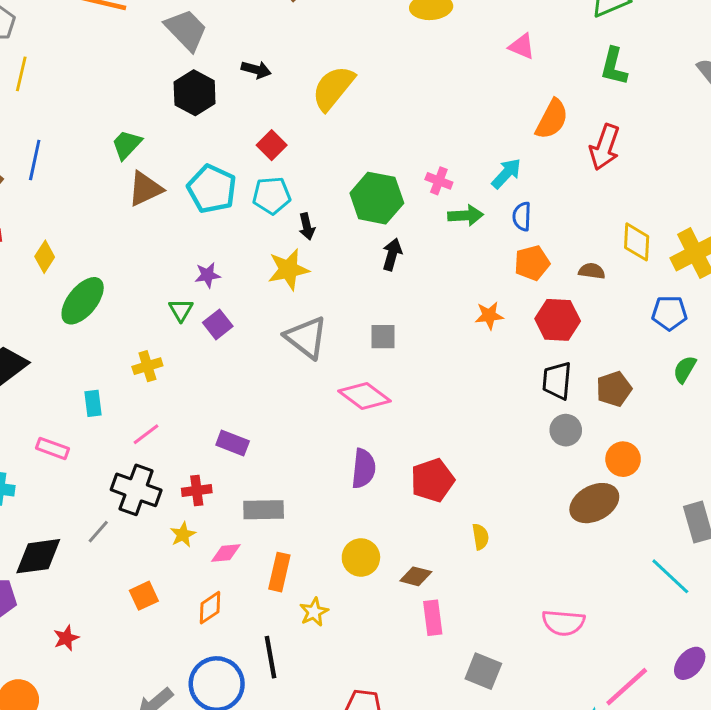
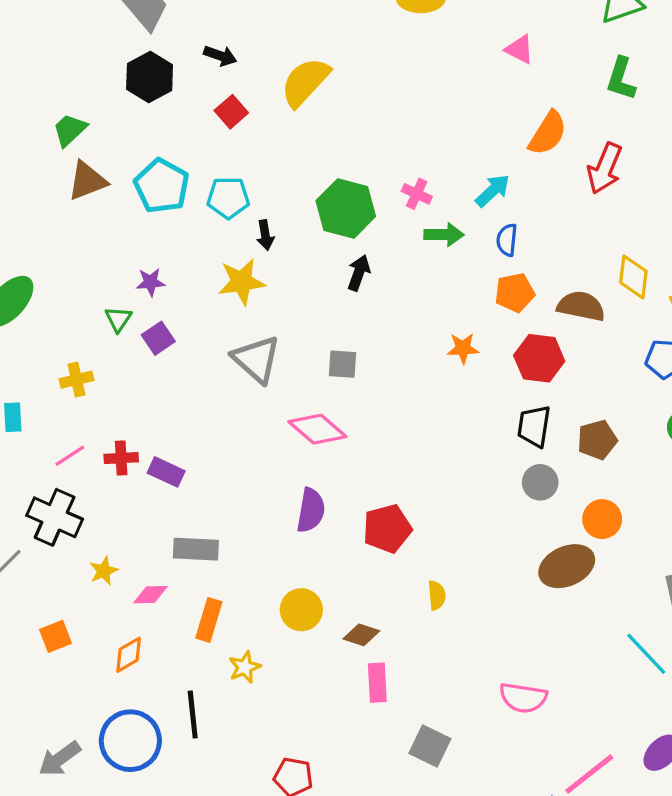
red square: (272, 145) -> (231, 112), moved
brown semicircle: (592, 271) -> (581, 306), size x1.6
red cross: (197, 491) -> (121, 458), moved

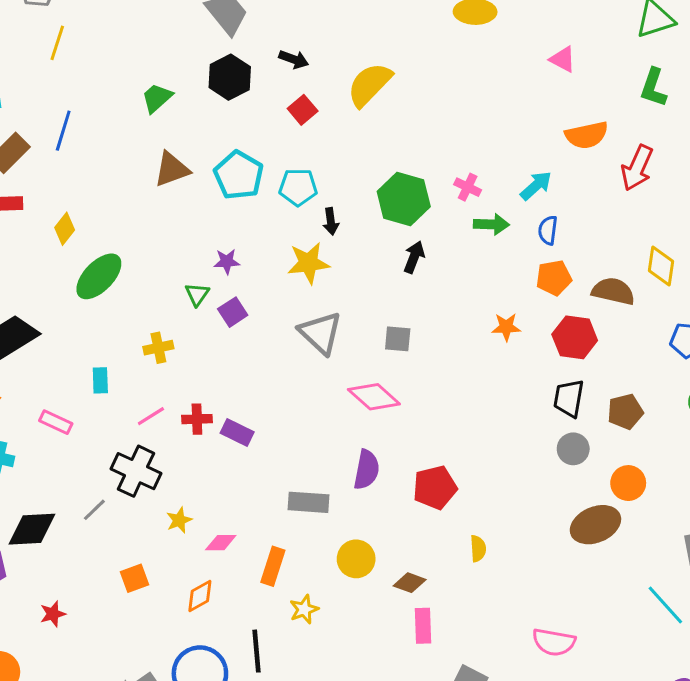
green trapezoid: (70, 130) -> (157, 98), moved
orange semicircle: (548, 133) -> (587, 135), turned 45
gray rectangle: (196, 549) -> (309, 502), moved

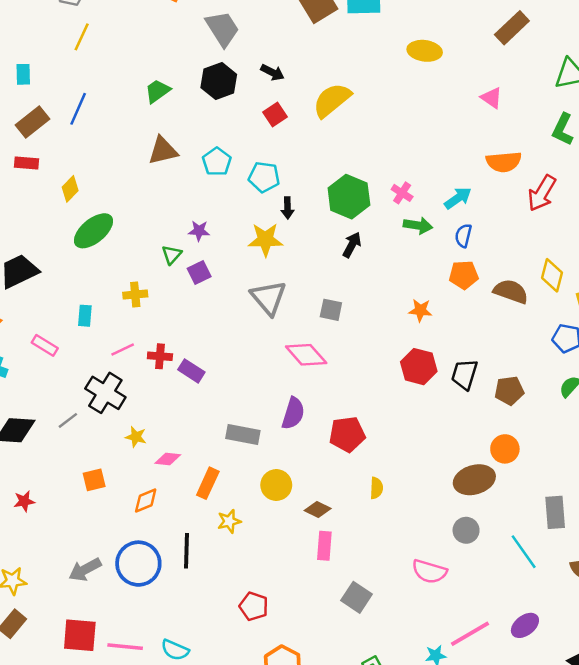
cyan pentagon: (239, 175) -> (217, 162), size x0.7
red hexagon: (575, 337) -> (419, 367), moved
gray circle: (573, 449) -> (466, 530), moved
yellow star: (179, 520) -> (136, 437), turned 30

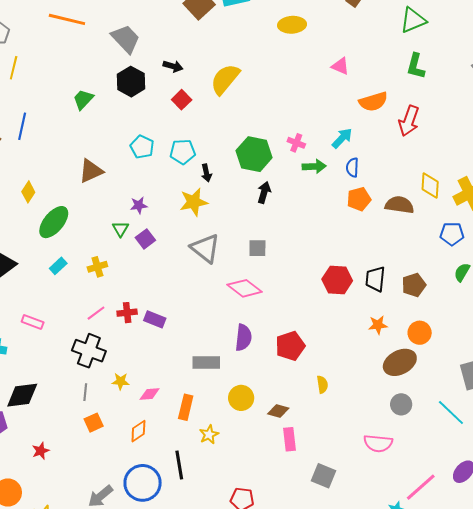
pink triangle: (492, 98) -> (340, 66), moved
brown triangle: (163, 151) -> (91, 171), moved
orange star: (420, 310) -> (378, 325), moved
cyan rectangle: (85, 316) -> (58, 266), moved, turned 54
gray line: (68, 420) -> (85, 392), moved, turned -36

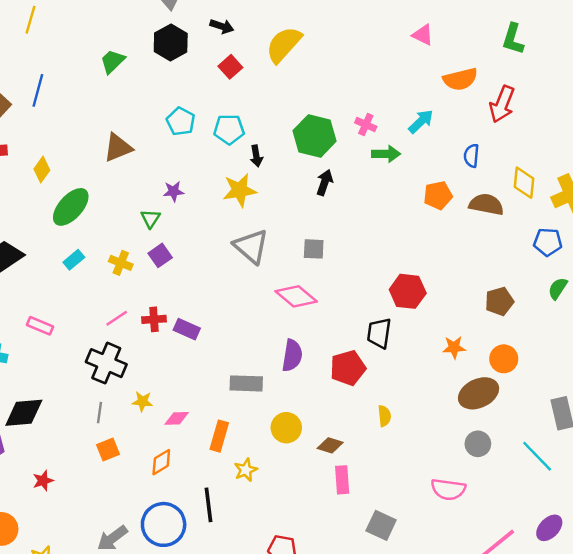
blue semicircle: (352, 167) -> (471, 156), moved
purple square: (145, 239) -> (160, 255), moved
yellow cross: (97, 267) -> (121, 263), turned 36
black trapezoid: (375, 279) -> (379, 333), moved

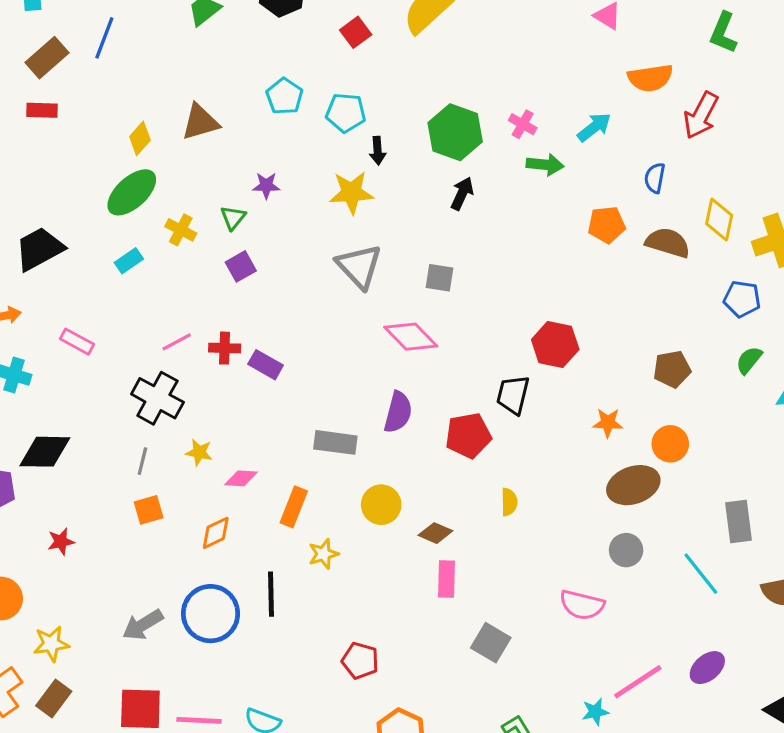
yellow diamond: (42, 170) -> (140, 138), moved
yellow cross: (121, 263) -> (181, 230), moved

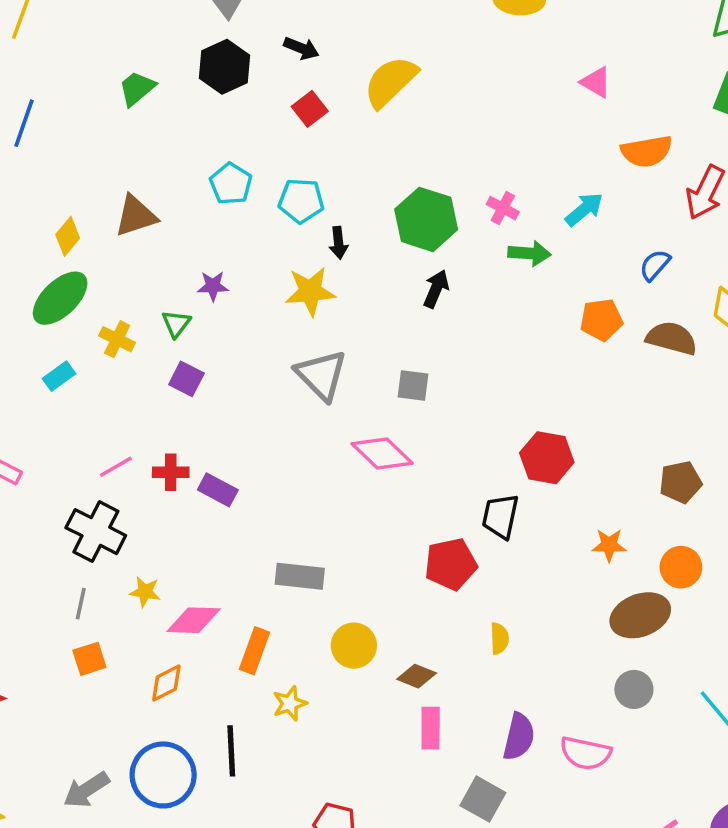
blue semicircle: (655, 178) -> (655, 265), turned 32
purple square: (241, 266) -> (186, 379), turned -32
purple semicircle: (398, 412) -> (519, 737), moved
pink diamond: (241, 478) -> (194, 620), size x1.4

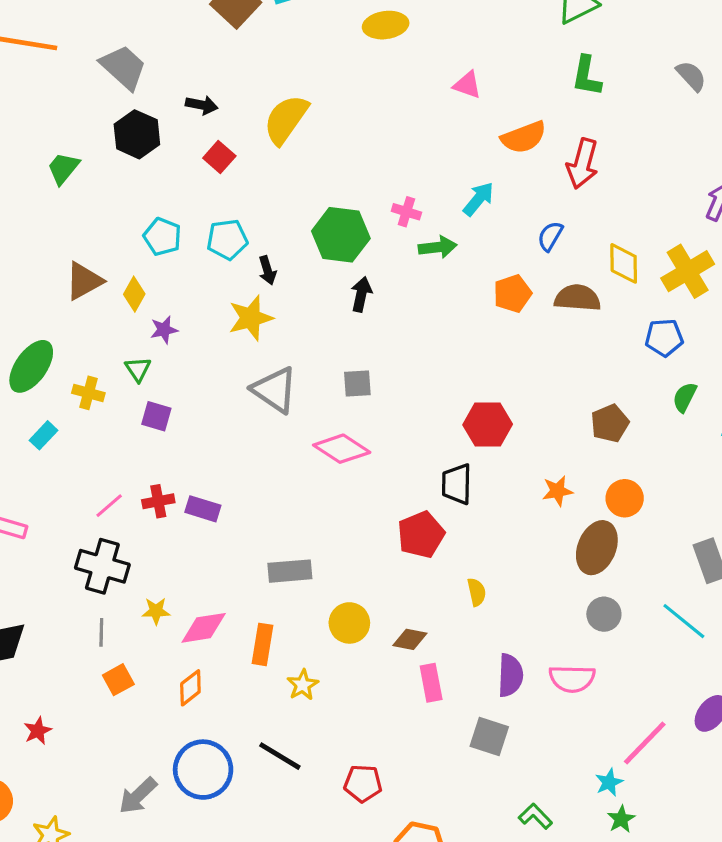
yellow diamond: (68, 236) -> (134, 294), moved
brown ellipse: (640, 615) -> (597, 548), turned -36
black line: (231, 751) -> (280, 756), moved, turned -45

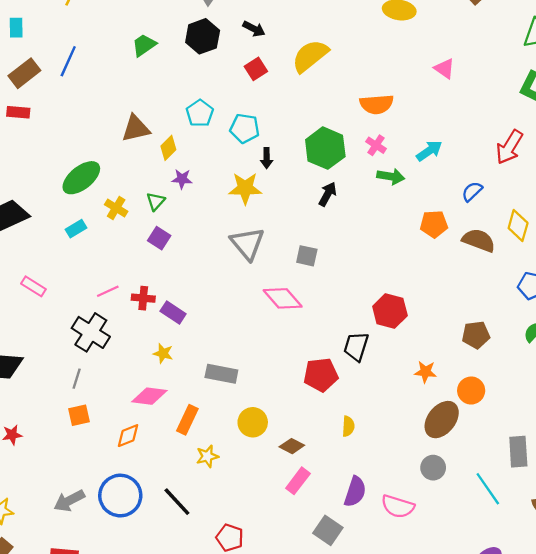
orange semicircle: (524, 137) -> (377, 104), moved
yellow star: (156, 611) -> (163, 353), moved
pink rectangle: (431, 683) -> (298, 481), turned 32

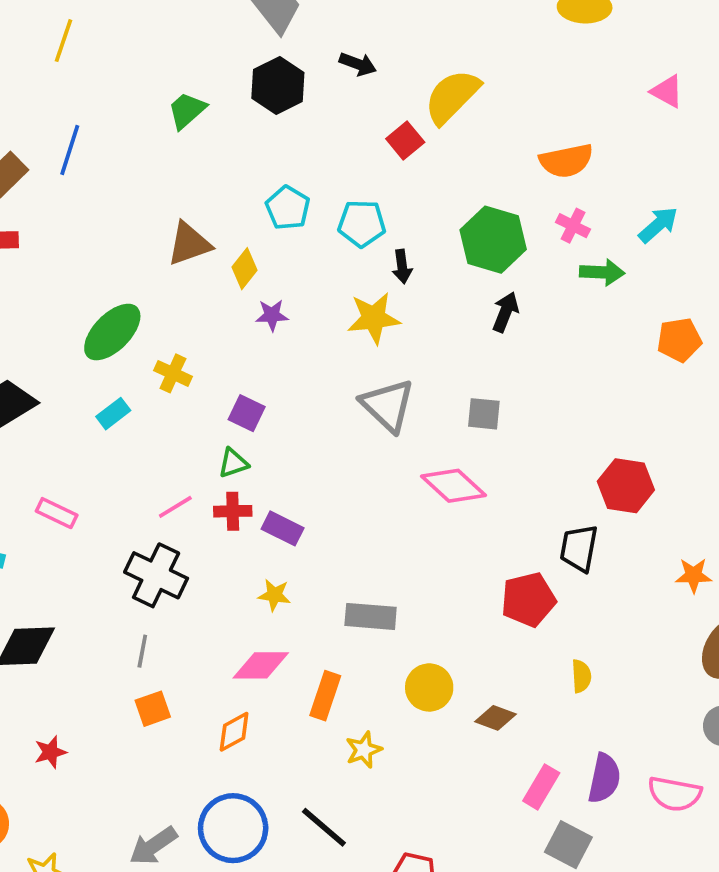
red square: (256, 69) -> (405, 141), moved
green triangle: (156, 201) -> (233, 463), moved, turned 36
pink rectangle: (298, 481) -> (541, 787), moved

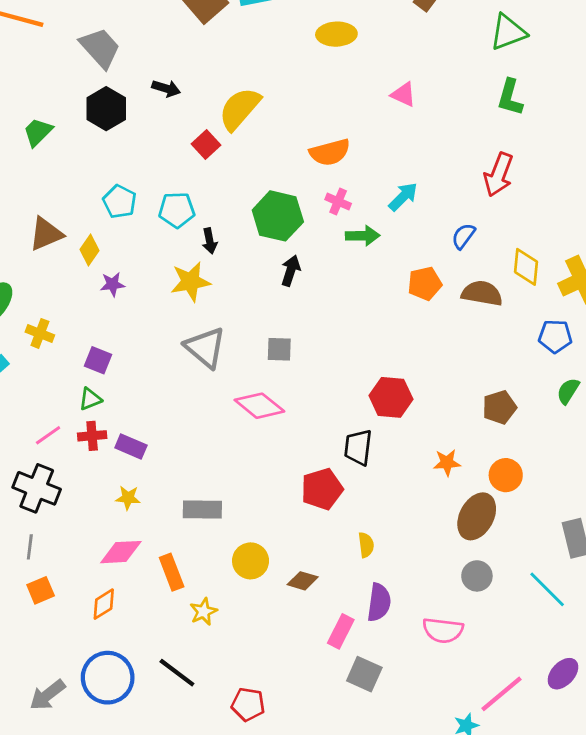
orange rectangle: (325, 696) -> (172, 572), turned -36
purple semicircle: (604, 778) -> (379, 602), moved

